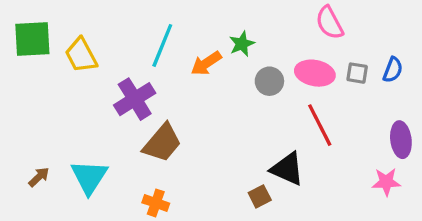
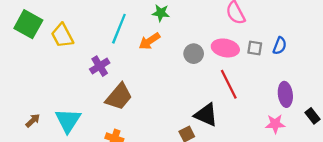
green square: (32, 39) -> (28, 24), turned 32
green star: (242, 44) -> (161, 13), moved, turned 30
purple cross: (135, 99) -> (100, 66), size x0.7

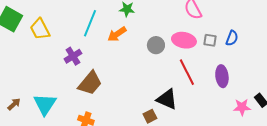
purple ellipse: (285, 94) -> (222, 76), moved
pink star: (275, 124) -> (242, 107), moved

